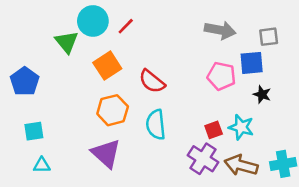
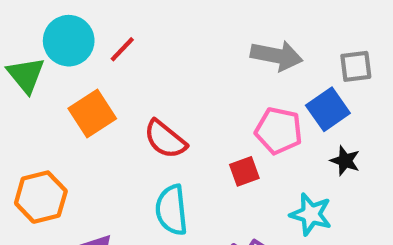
blue square: (252, 63) -> (328, 109), turned -30
orange hexagon: (113, 110) -> (41, 197), moved
red square: (214, 130) -> (244, 171), moved

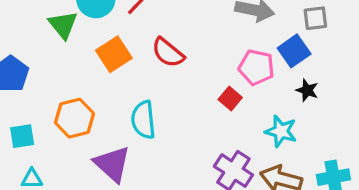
red semicircle: (165, 139) -> (168, 53), moved
red square: (244, 171) -> (230, 98), turned -30
cyan semicircle: (172, 210) -> (143, 120), moved

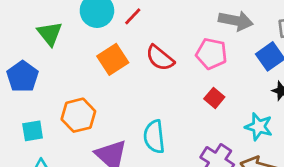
green triangle: (63, 25) -> (50, 34), moved
pink pentagon: (256, 67) -> (211, 54), moved
cyan semicircle: (143, 120) -> (154, 137), moved

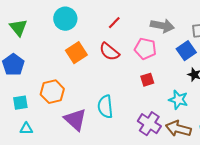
red line: (133, 16) -> (114, 23), moved
green triangle: (50, 34) -> (18, 28), moved
red square: (214, 98) -> (147, 80), turned 32

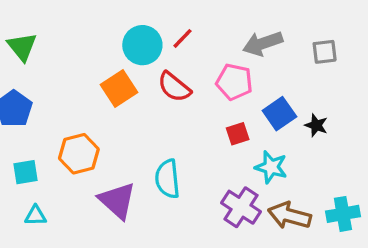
cyan circle: (65, 19) -> (142, 45), moved
gray arrow: (162, 26) -> (263, 43), turned 150
blue square: (186, 51) -> (279, 114), moved
cyan star: (178, 100) -> (271, 167), moved

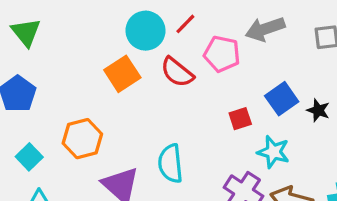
pink pentagon: (234, 82) -> (222, 54), moved
cyan square: (25, 172) -> (29, 157), turned -35

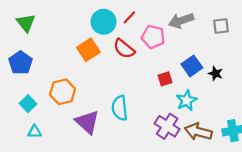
cyan star: (273, 152) -> (186, 100), turned 30

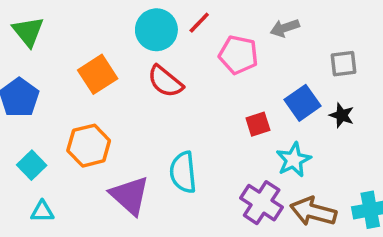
gray arrow: (181, 21) -> (285, 28), size x0.7
gray square: (221, 26) -> (344, 64), moved
red semicircle: (124, 49) -> (165, 81), moved
orange square: (88, 50) -> (98, 74), moved

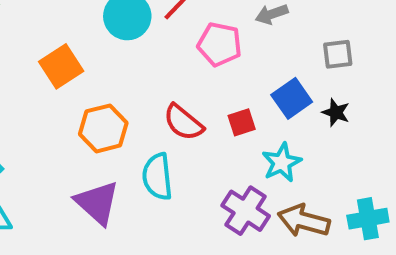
red semicircle: (165, 81) -> (183, 122), moved
orange hexagon: (89, 146) -> (103, 128), moved

